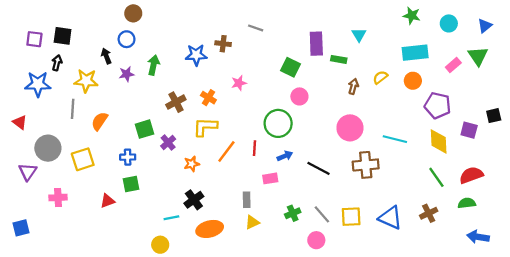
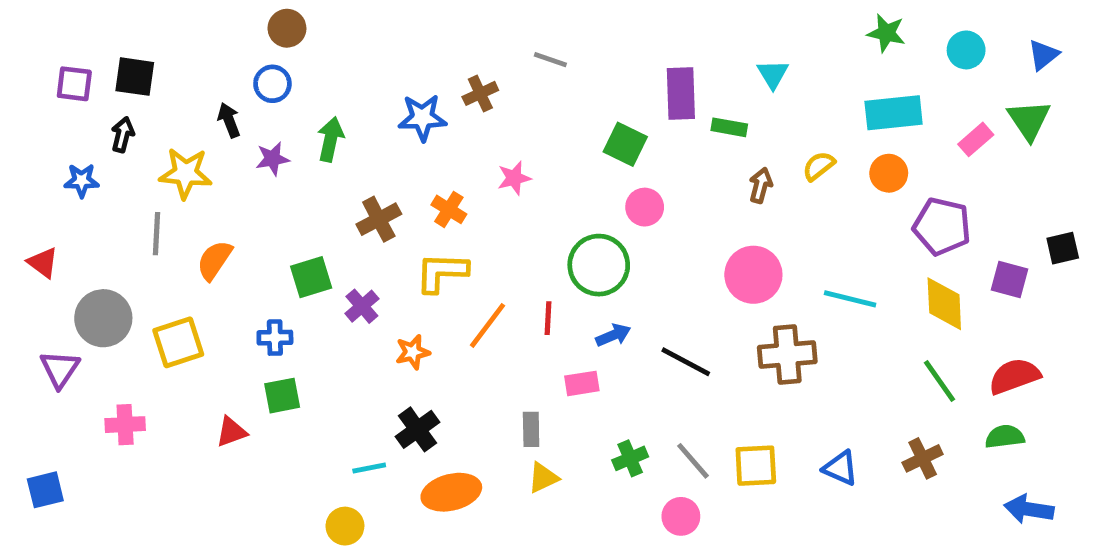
brown cross: (223, 44) -> (480, 93), turned -32
blue star: (38, 84) -> (82, 180), size x0.6
blue triangle: (390, 218) -> (840, 468), size x0.7

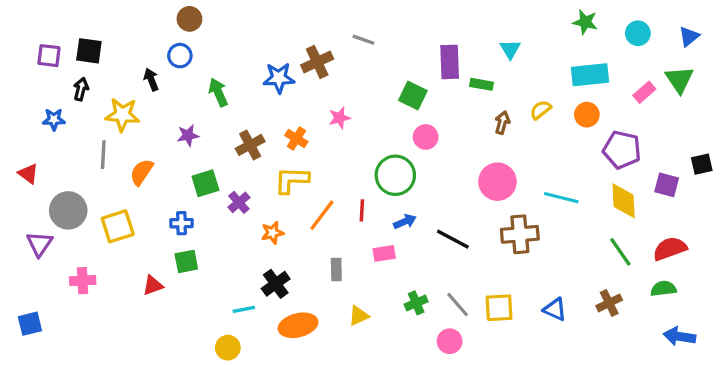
brown cross: (480, 93) -> (317, 62), size x1.4
green arrow: (330, 139) -> (218, 92), turned -36
purple star: (272, 159) -> (188, 135), moved
gray rectangle: (531, 429) -> (336, 269), moved

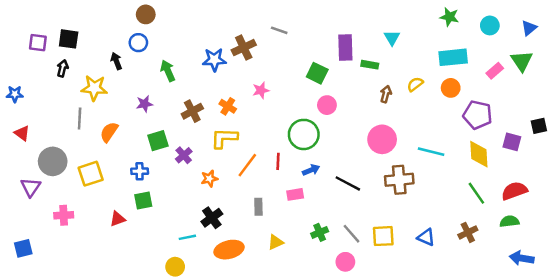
blue star: (54, 119) -> (15, 94), moved

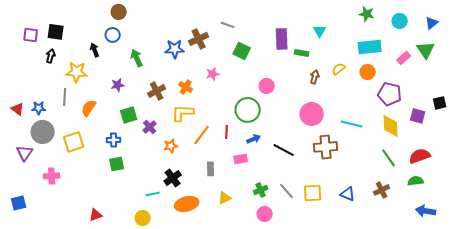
green square: (317, 73) -> (242, 51), moved
blue star: (15, 94) -> (39, 108), moved
red triangle: (118, 219) -> (96, 215), moved
pink circle: (345, 262) -> (265, 214), moved

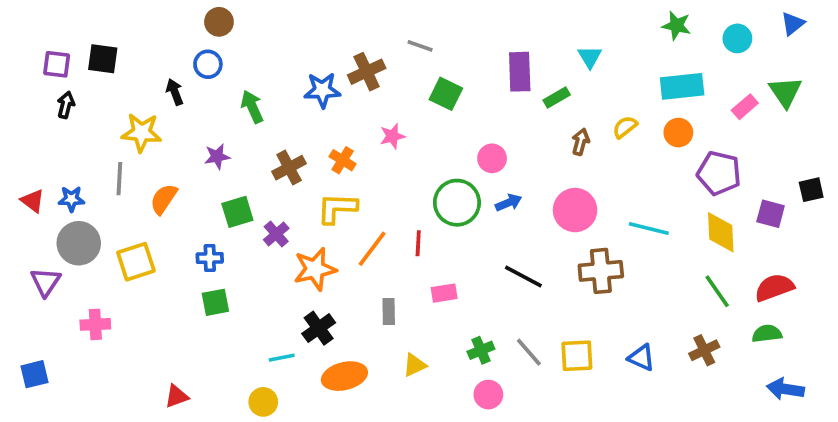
blue triangle: (432, 23) -> (793, 24), moved
green rectangle: (302, 53) -> (557, 97), turned -40
black arrow: (51, 56) -> (66, 105), moved
blue arrow: (254, 139) -> (509, 203), moved
orange star: (171, 146) -> (315, 269), size x1.6

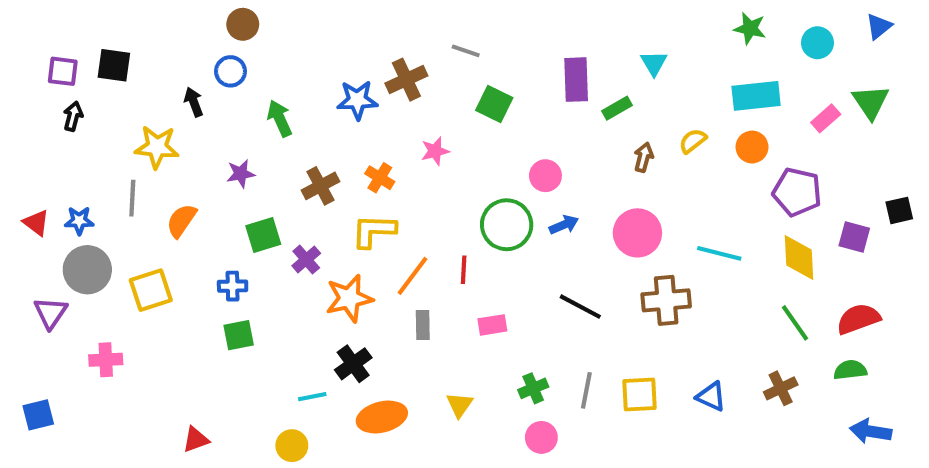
gray rectangle: (389, 311) -> (423, 325), moved
gray line: (529, 352) -> (586, 390), turned 52
yellow triangle: (415, 365) -> (460, 405), turned -30

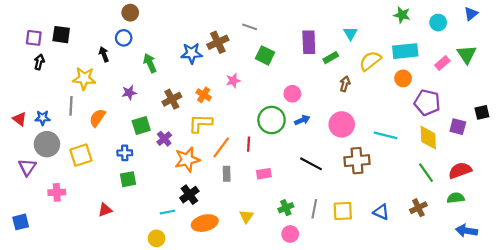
yellow semicircle: (693, 141) -> (370, 61), moved, size x1.5
red triangle: (196, 439) -> (105, 210), moved

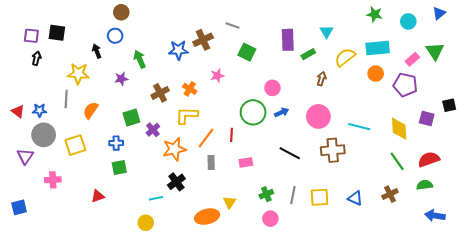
purple star: (129, 93) -> (121, 79), moved
purple pentagon: (427, 103) -> (405, 85), moved
orange ellipse: (205, 223) -> (207, 217), moved

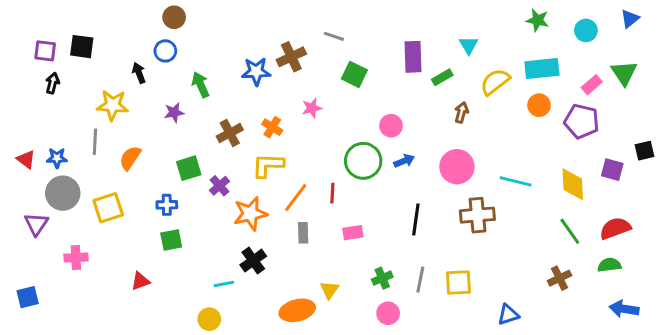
black line: (290, 153) -> (416, 219), turned 70
blue triangle: (355, 198) -> (508, 315), moved, turned -42

